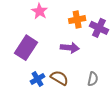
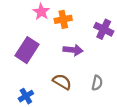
orange cross: (77, 20) -> (63, 19), moved
blue cross: (38, 79) -> (26, 96), moved

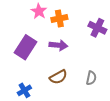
purple arrow: (73, 50) -> (58, 45), moved
brown semicircle: (62, 82) -> (58, 77), turned 120

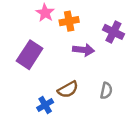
purple arrow: (58, 45) -> (83, 50), moved
blue cross: (24, 90) -> (45, 105), moved

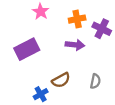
orange cross: (69, 21) -> (77, 19), moved
purple rectangle: (30, 55) -> (27, 49), turned 30

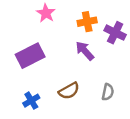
purple arrow: (75, 45) -> (85, 51), turned -138
blue cross: (41, 94) -> (31, 101), moved

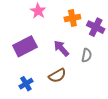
purple arrow: (85, 51) -> (61, 48), moved
gray semicircle: (108, 92) -> (87, 55), moved

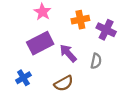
purple rectangle: (25, 46) -> (40, 43), moved
blue cross: (26, 84) -> (23, 78), moved

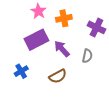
orange cross: (80, 20) -> (64, 18), moved

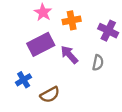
brown semicircle: (58, 76) -> (50, 95), moved

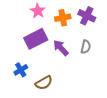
purple cross: (108, 31) -> (87, 16), moved
gray semicircle: (98, 63) -> (86, 47), moved

